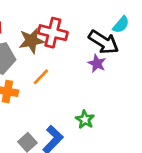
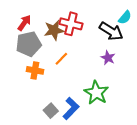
purple star: (97, 63) -> (108, 58), moved
green star: (85, 119) -> (96, 93), size x1.6

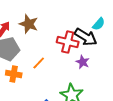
red cross: (71, 24) -> (68, 42), moved
brown star: (54, 30) -> (29, 24), moved, turned 30

